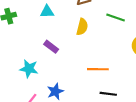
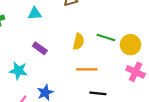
green line: (116, 18) -> (106, 38), moved
yellow semicircle: (82, 27) -> (79, 42), moved

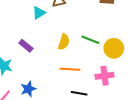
cyan triangle: (35, 14) -> (39, 13), moved, turned -32
pink cross: (136, 72) -> (105, 76), moved, turned -36

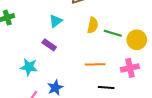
cyan triangle: (39, 13) -> (56, 21), moved
yellow semicircle: (64, 42) -> (93, 25), moved

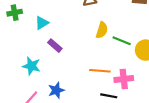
cyan triangle: (56, 21) -> (42, 23), moved
pink cross: (130, 68) -> (124, 79), moved

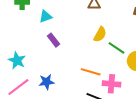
cyan star: (31, 66) -> (17, 60), moved

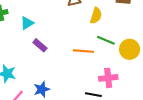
yellow semicircle: (100, 34) -> (96, 16), moved
orange line: (91, 72) -> (83, 51), moved

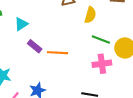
orange line: (83, 51) -> (57, 53), moved
pink cross: (108, 78) -> (102, 64), moved

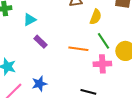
green line: (101, 39) -> (103, 41), turned 30
orange line: (57, 53) -> (78, 49), moved

